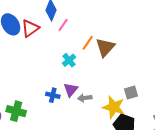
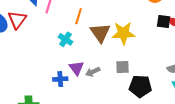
brown triangle: (105, 47) -> (100, 33), moved
gray square: (131, 92) -> (123, 67), moved, turned 32
yellow star: (114, 107) -> (123, 33), moved

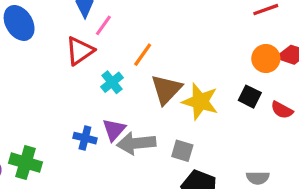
red triangle: (17, 20) -> (80, 51), moved
black square: (164, 21) -> (250, 97), moved
gray arrow: (93, 72) -> (136, 143), size x1.6

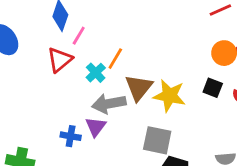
cyan cross: (112, 82) -> (96, 73), moved
gray arrow: (136, 143) -> (109, 104), moved
gray square: (182, 151) -> (157, 140), size x1.5

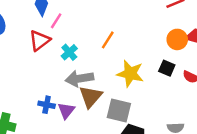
orange line: (115, 59) -> (108, 40), moved
brown triangle: (139, 87) -> (91, 97), moved
purple triangle: (96, 127) -> (66, 111), moved

